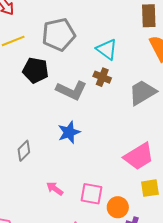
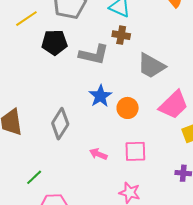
gray trapezoid: (142, 92) -> (151, 66), moved, turned -108
gray diamond: (24, 151) -> (60, 124), size x1.4
orange circle: (118, 207) -> (128, 108), moved

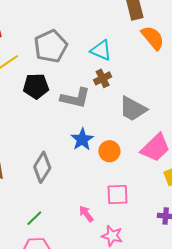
brown cross: (121, 35) -> (103, 78), turned -36
pink arrow: (98, 154) -> (86, 214), moved, turned 30
green line: (34, 177) -> (34, 218), moved

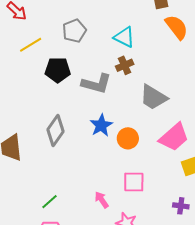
gray pentagon: (51, 46) -> (74, 31), size x0.7
gray diamond: (42, 167) -> (55, 131), moved

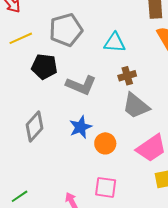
gray pentagon: (74, 31) -> (66, 30), size x1.4
cyan triangle: (124, 37) -> (115, 43), turned -30
brown cross: (125, 65) -> (127, 76), moved

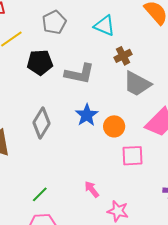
gray pentagon: (66, 30) -> (54, 22), size x0.7
cyan triangle: (115, 43) -> (104, 26), turned 30
pink square: (106, 187) -> (132, 156), moved

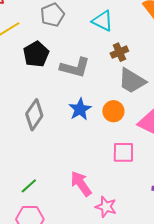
black pentagon: (40, 62) -> (36, 54), turned -30
orange circle: (114, 126) -> (113, 111), moved
pink arrow: (92, 189) -> (81, 184), size x1.5

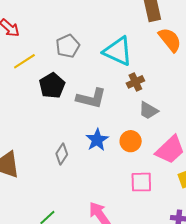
cyan triangle: (103, 21) -> (118, 51), size x1.4
gray trapezoid: (132, 81) -> (148, 110), size x0.7
gray diamond: (34, 115) -> (62, 154), moved, size x0.7

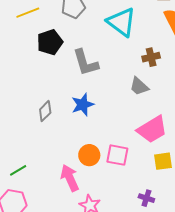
brown cross: (135, 82) -> (151, 57), moved
gray L-shape: (91, 98) -> (86, 63), turned 48
orange circle: (131, 141) -> (89, 155), moved

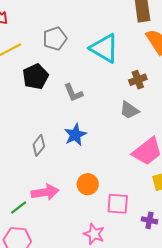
gray L-shape: (86, 63) -> (73, 93), size x0.7
pink square: (117, 155) -> (118, 204), moved
pink arrow: (70, 178) -> (45, 192), moved, turned 112

